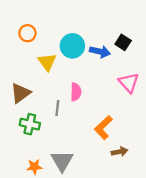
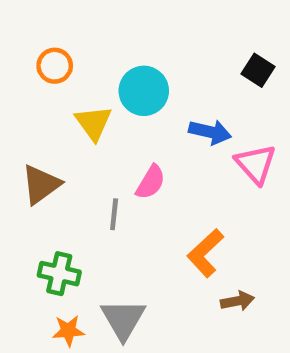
black square: (123, 42) -> (258, 70), moved
blue arrow: (100, 52) -> (210, 132), moved
pink semicircle: (76, 92) -> (151, 182), turned 30
green cross: (30, 124) -> (59, 274), moved

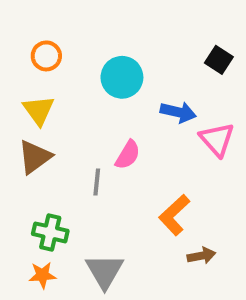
yellow triangle: (94, 123) -> (39, 110), moved
orange star: (68, 331) -> (42, 275), moved

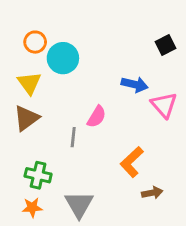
black square: (219, 60) -> (165, 45), turned 30
cyan circle: (122, 77) -> (63, 58), moved

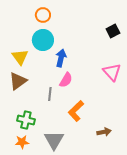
orange circle: (35, 42) -> (43, 15), moved
blue arrow: (135, 84) -> (61, 58), moved, turned -90
orange L-shape: (132, 162) -> (76, 111), moved

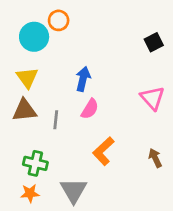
cyan circle: (43, 40) -> (34, 37), moved
brown triangle: (18, 81) -> (25, 110), turned 30
gray line: (50, 94) -> (56, 120), moved
brown arrow: (104, 132) -> (155, 158), moved, turned -104

